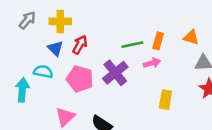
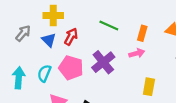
gray arrow: (27, 20) -> (23, 33), moved
green line: (132, 45) -> (109, 25), moved, turned 36
cyan semicircle: (43, 72) -> (44, 73), moved, turned -78

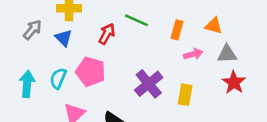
red arrow: (71, 37) -> (107, 34), moved
pink arrow: (137, 53) -> (193, 54), moved
purple cross: (103, 62) -> (149, 84), moved

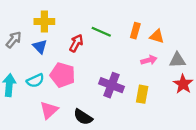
orange triangle: (214, 26) -> (157, 36), moved
orange rectangle: (177, 30) -> (135, 31), moved
cyan semicircle: (58, 78) -> (35, 81), turned -138
purple cross: (149, 84) -> (111, 85), turned -30

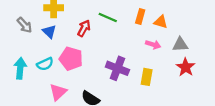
gray arrow: (14, 40) -> (24, 25), turned 98
pink arrow: (149, 60) -> (153, 45), turned 32

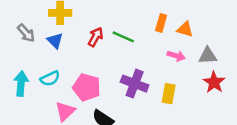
green line: (108, 18) -> (123, 37), moved
pink pentagon: (71, 59) -> (87, 87), moved

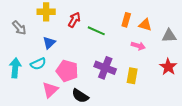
red arrow: (95, 37) -> (74, 20), moved
blue triangle: (55, 41) -> (49, 43), moved, turned 32
gray triangle: (208, 56) -> (169, 36), moved

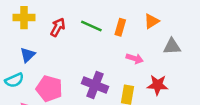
orange triangle: (145, 25) -> (152, 21), moved, turned -48
green line: (96, 31) -> (91, 26), moved
red star: (168, 67) -> (158, 85), moved, turned -30

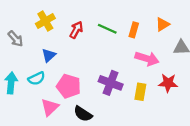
yellow cross: (24, 18) -> (45, 21), turned -30
pink arrow: (135, 58) -> (147, 59), size x1.5

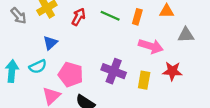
orange triangle: (163, 24) -> (167, 11), turned 32
gray arrow: (15, 39) -> (19, 16), moved

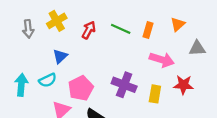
orange triangle: (167, 11) -> (178, 24), turned -42
gray arrow: (19, 16) -> (28, 29), turned 36
pink pentagon: (71, 74) -> (81, 88), turned 30

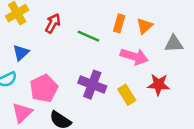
orange triangle: (178, 24) -> (145, 26), moved
green line: (121, 29) -> (88, 36), moved
yellow rectangle: (155, 94) -> (127, 95), turned -42

